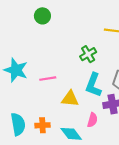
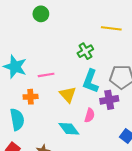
yellow triangle: (70, 99) -> (68, 95), turned 42
orange cross: (42, 125) -> (31, 97), moved

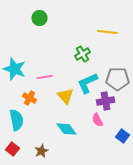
cyan L-shape: (91, 81) -> (88, 83), turned 45
orange cross: (31, 97) -> (30, 98), turned 32
pink semicircle: (90, 115) -> (98, 120), moved, turned 136

